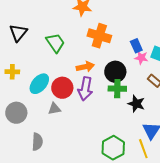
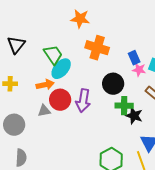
orange arrow: (85, 67) -> (45, 85), moved
cyan ellipse: (39, 84) -> (61, 69), moved
green cross: (117, 89) -> (124, 106), moved
gray triangle: (54, 109) -> (44, 111), moved
gray semicircle: (37, 142) -> (21, 158), moved

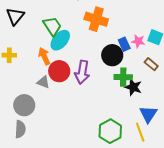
blue rectangle: (134, 58) -> (124, 44), moved
orange arrow: (45, 85) -> (44, 56), turned -102
gray triangle: (44, 111) -> (43, 82), turned 32
gray circle: (14, 125) -> (24, 105), moved

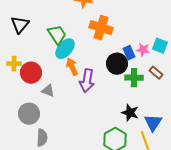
orange arrow: (44, 56) -> (72, 67), moved
red circle: (59, 71) -> (31, 73), moved
green cross: (123, 77) -> (134, 78), moved
black star: (133, 87) -> (130, 113), moved
gray semicircle: (20, 129) -> (42, 138), moved

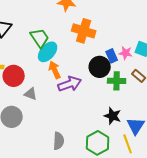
purple arrow: (87, 81) -> (70, 84), turned -120
gray semicircle: (42, 138) -> (59, 141), moved

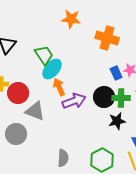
orange cross: (84, 31) -> (107, 38), moved
black circle: (100, 67) -> (104, 97), moved
gray triangle: (31, 94) -> (35, 111), size x1.5
black star: (113, 116) -> (117, 121), moved, turned -30

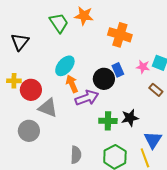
green trapezoid: (44, 55) -> (59, 23), moved
blue rectangle: (116, 73) -> (118, 70), moved
black circle: (104, 97) -> (104, 79), moved
green cross: (121, 98) -> (108, 121), moved

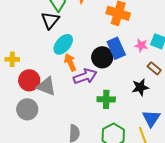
black triangle: (20, 42) -> (50, 20), moved
blue rectangle: (118, 70) -> (116, 48), size x1.5
red circle: (31, 90) -> (29, 80), moved
black star: (130, 118) -> (140, 87), moved

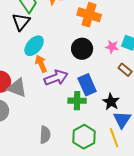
blue rectangle: (116, 48) -> (87, 85), moved
black circle: (102, 57) -> (82, 49), moved
black star: (140, 87) -> (111, 102), moved, turned -30

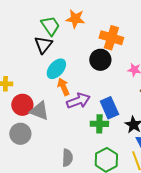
black circle: (82, 49) -> (100, 60), moved

